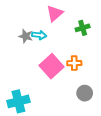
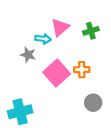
pink triangle: (55, 13) -> (60, 27), moved
gray star: (26, 36) -> (28, 55), moved

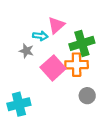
green cross: (91, 31) -> (82, 43), moved, size x1.6
orange cross: (82, 70) -> (77, 65), size x1.5

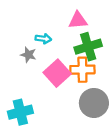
pink triangle: (56, 25) -> (78, 20), moved, turned 36
gray circle: (87, 96) -> (94, 103), size x1.6

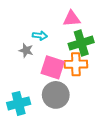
pink square: (57, 73) -> (53, 67), turned -30
gray circle: (94, 103) -> (56, 95), moved

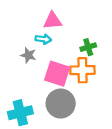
pink triangle: (72, 19) -> (53, 21), moved
green cross: (81, 43) -> (88, 47), size x0.6

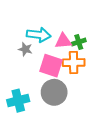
pink triangle: (53, 21) -> (63, 41), moved
cyan arrow: (43, 39) -> (39, 35), size x1.6

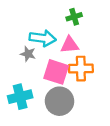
green cross: (79, 42) -> (74, 17), moved
cyan cross: (18, 101) -> (20, 97), moved

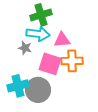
green cross: (74, 17) -> (41, 15), moved, size x1.5
gray circle: (60, 101) -> (38, 90), moved

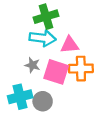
gray star: (25, 48) -> (32, 65), moved
gray circle: (38, 90) -> (43, 101), size x0.7

